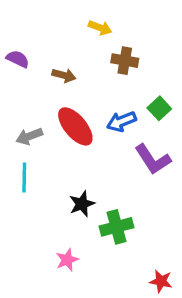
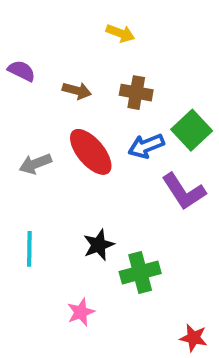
brown cross: (125, 61) -> (136, 93), moved
green square: (159, 108) -> (192, 130), size x1.4
cyan line: (24, 177) -> (29, 249), moved

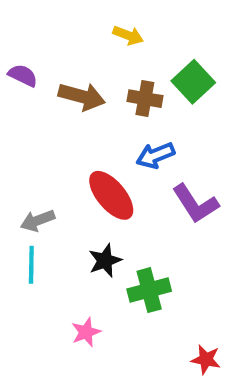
brown arrow: (77, 91) -> (82, 96), size x1.5
green square: (192, 130) -> (193, 82), moved
red ellipse: (91, 152) -> (111, 195), moved
gray arrow: (35, 164) -> (38, 221), moved

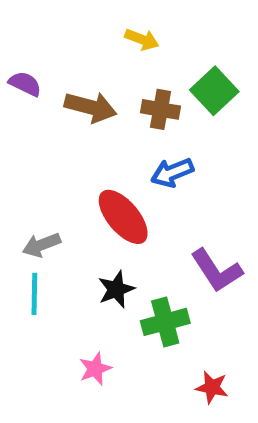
purple L-shape: (195, 204) -> (217, 271), moved
red star: (206, 359) -> (212, 387), moved

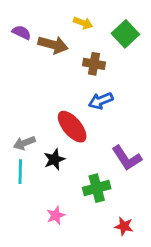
purple semicircle: (25, 84) -> (22, 32), moved
green square: (214, 91) -> (125, 34), moved
brown arrow: (90, 107) -> (53, 45), moved
black star: (116, 289) -> (54, 159), moved

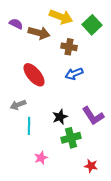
yellow arrow: (83, 23) -> (61, 17), size x1.6
red ellipse: (72, 127) -> (34, 75), moved
black star: (54, 159) -> (60, 117), moved
cyan line: (20, 172) -> (29, 126), moved

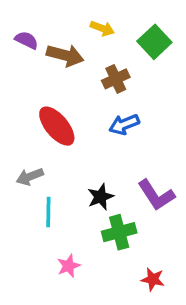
yellow arrow: (61, 17) -> (102, 28), size x0.6
brown cross: (69, 47) -> (116, 79), turned -35

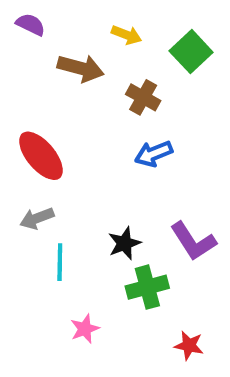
purple semicircle: (26, 40) -> (31, 24), moved
brown cross: (116, 79) -> (143, 97), turned -36
red ellipse: (57, 126) -> (41, 156), moved

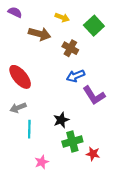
purple L-shape: (193, 241) -> (94, 95), moved
red star: (189, 345) -> (93, 154), moved

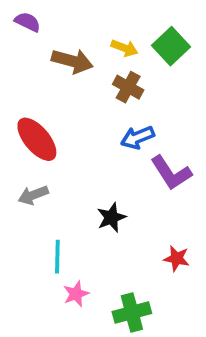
yellow arrow: (62, 17) -> (124, 48), moved
cyan line: (29, 129) -> (57, 257), moved
green cross: (72, 142) -> (132, 312), moved
red star: (93, 154) -> (177, 258), moved

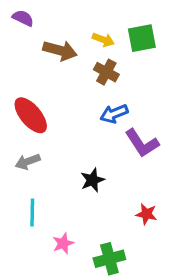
green square: (171, 46) -> (142, 38), turned 32
cyan line: (57, 257) -> (32, 212), moved

